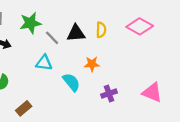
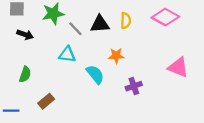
pink triangle: (152, 92) -> (178, 67), moved

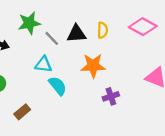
orange star: (116, 56) -> (93, 66), size x1.5
cyan semicircle: (95, 74) -> (58, 86), moved

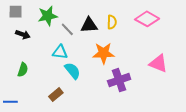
purple cross: (111, 96) -> (119, 80), size x1.5
brown rectangle: (22, 112) -> (56, 95), moved

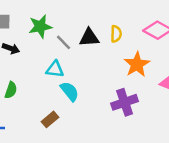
orange star: (104, 53) -> (137, 64), moved, turned -30

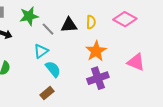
orange star: (137, 64) -> (96, 51), moved
cyan triangle: (55, 69) -> (41, 51), turned -42
brown rectangle: (50, 119) -> (47, 93), moved

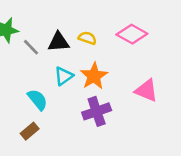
yellow semicircle: (91, 22) -> (87, 38), turned -72
cyan triangle: (41, 51) -> (64, 76), moved

